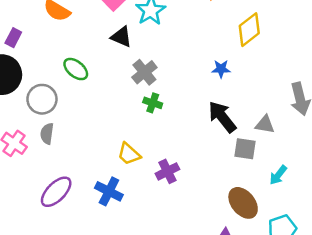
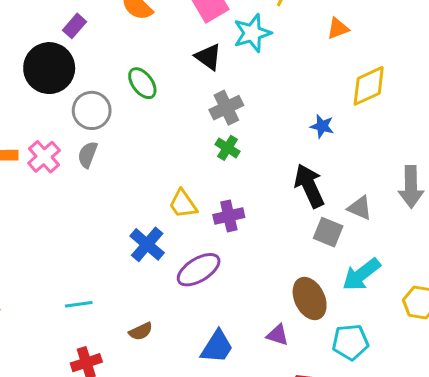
purple cross: (167, 171) -> (229, 216), moved
cyan arrow: (278, 175) -> (361, 274), size x1.5
purple ellipse: (56, 192) -> (199, 270), moved

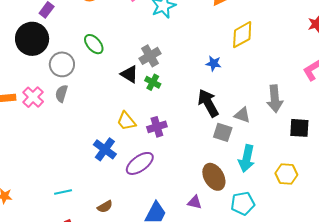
black triangle: (208, 57) -> (129, 74), moved
cyan arrow: (361, 274) -> (247, 159), turned -36

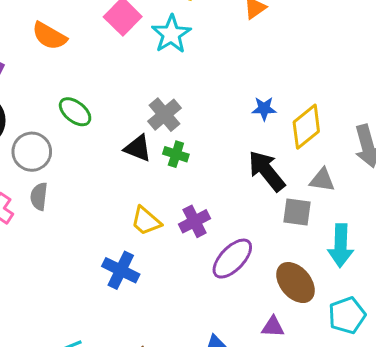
yellow diamond: (242, 35) -> (306, 127), moved
purple ellipse: (140, 163) -> (232, 259), moved

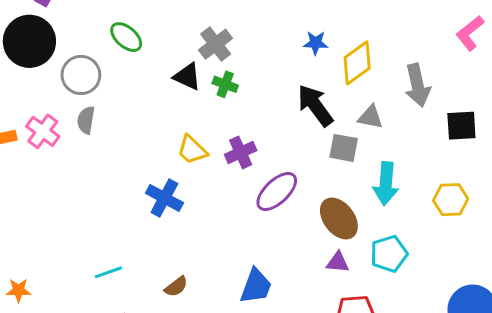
purple triangle: (273, 327) -> (338, 262), moved

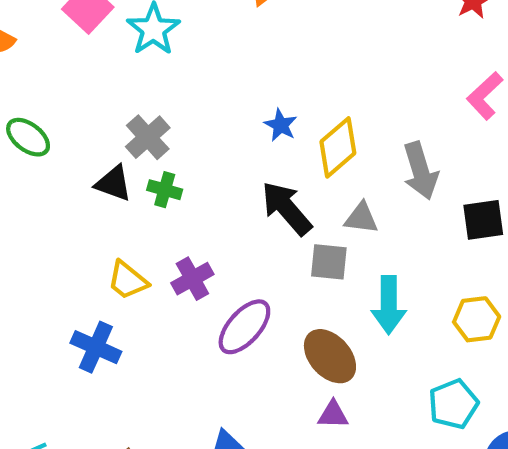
blue star: (316, 43) -> (281, 125), turned 30
cyan pentagon: (389, 254) -> (453, 404), moved

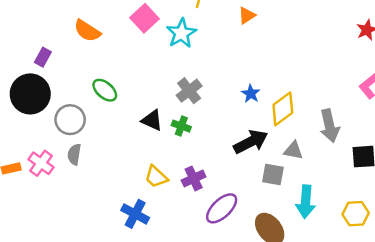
gray cross: (148, 137) -> (189, 91), moved
black arrow: (287, 208) -> (251, 142), turned 100

